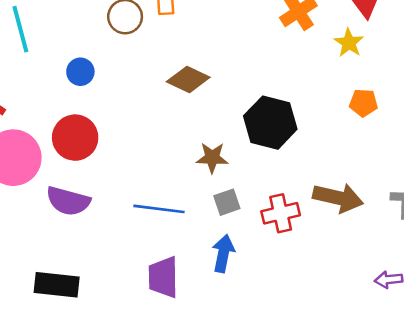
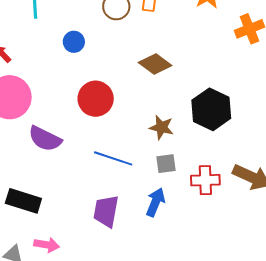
red circle: (75, 138) -> (96, 99), moved

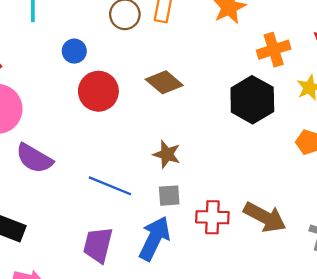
red circle: (96, 99) -> (98, 91), moved
black hexagon: (211, 109) -> (252, 100), moved
blue arrow: (155, 202) -> (154, 238), size x1.4

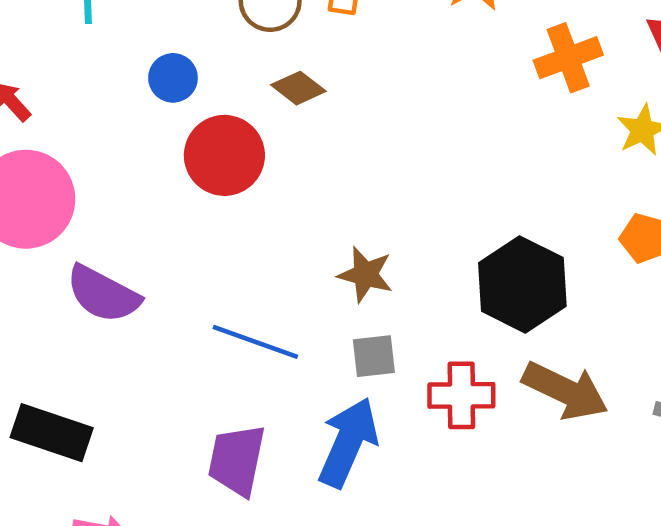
brown diamond: (164, 82) -> (298, 88), moved, size x0.7
black hexagon: (252, 100) -> (522, 284), moved

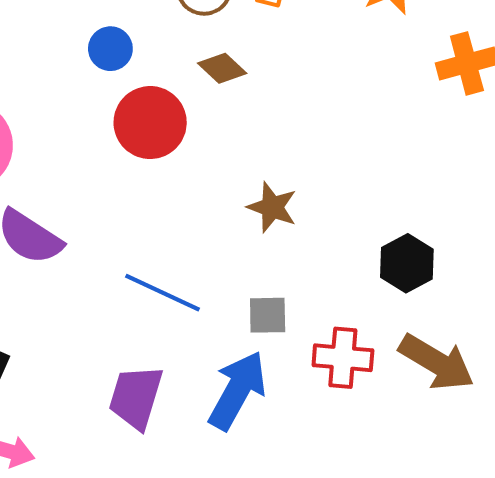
brown star: (365, 275) -> (272, 207), moved
black hexagon: (522, 284) -> (407, 263), size x0.7

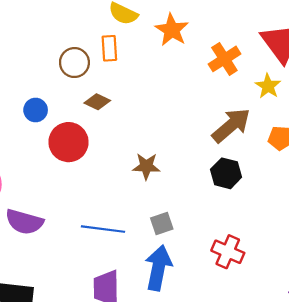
red cross: (343, 358) -> (228, 252), moved, turned 36
brown arrow: (437, 362) -> (231, 125), moved, turned -54

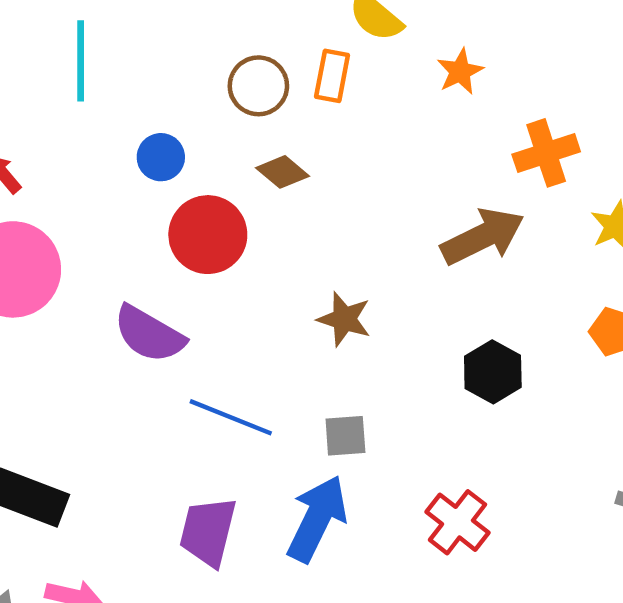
orange star: (172, 30) -> (460, 72), size x0.7
brown arrow: (231, 125) -> (483, 237), moved
purple semicircle: (24, 222) -> (149, 334), moved

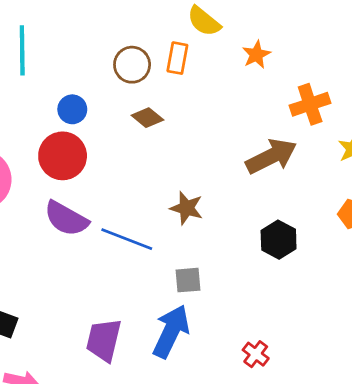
red circle: (208, 235) -> (63, 156), moved
blue line: (231, 417) -> (127, 239), moved
red cross: (457, 522) -> (256, 354), moved, size x0.7

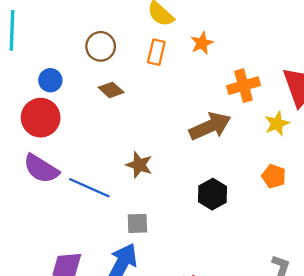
orange rectangle: (177, 58) -> (156, 52), moved

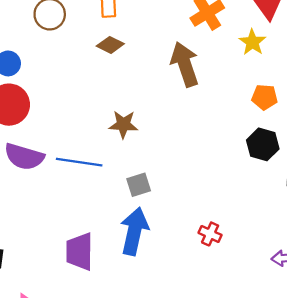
brown diamond: (111, 90) -> (110, 45), moved
brown arrow: (210, 126) -> (185, 64), turned -69
black hexagon: (213, 194) -> (263, 144), moved

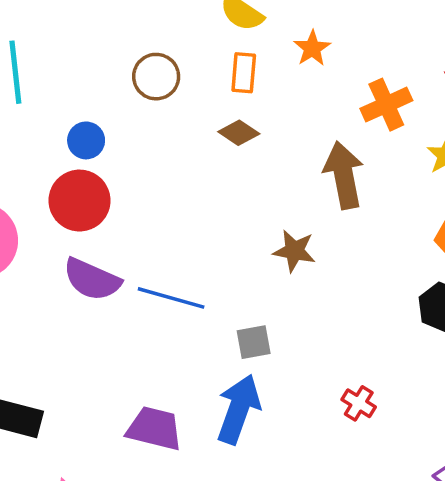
brown star: (123, 124) -> (294, 251), moved
red cross: (210, 234) -> (359, 403), moved
purple trapezoid: (79, 252) -> (155, 428), turned 96

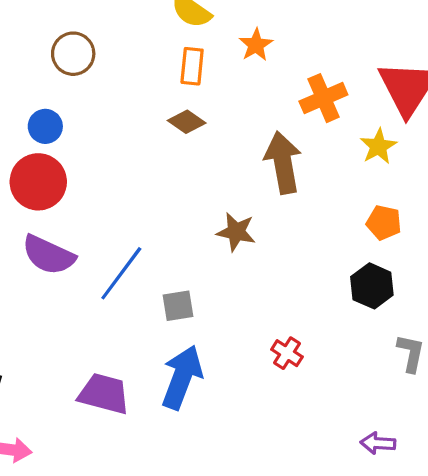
brown circle: (156, 77) -> (73, 54), moved
blue line: (171, 298) -> (121, 273), turned -70
gray square: (254, 342) -> (178, 306), moved
red cross: (359, 403) -> (287, 353), moved

